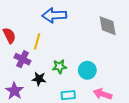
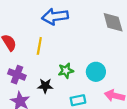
purple cross: (22, 59) -> (17, 75), moved

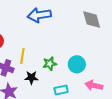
yellow line: (39, 46) -> (22, 56), moved

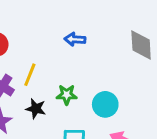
blue arrow: (39, 15) -> (75, 39), moved, size x0.6

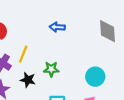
cyan circle: (105, 104) -> (95, 77), moved

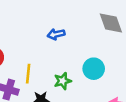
cyan circle: (95, 77) -> (94, 69), moved

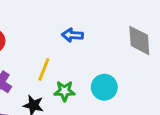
yellow line: (28, 74) -> (44, 69), moved

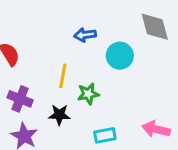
cyan circle: (104, 87) -> (120, 56), moved

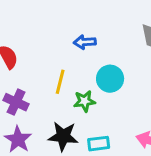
cyan circle: (120, 56) -> (110, 79), moved
black star: (59, 115) -> (63, 136), moved, size x1.4

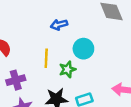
purple cross: (16, 102) -> (16, 80), turned -30

